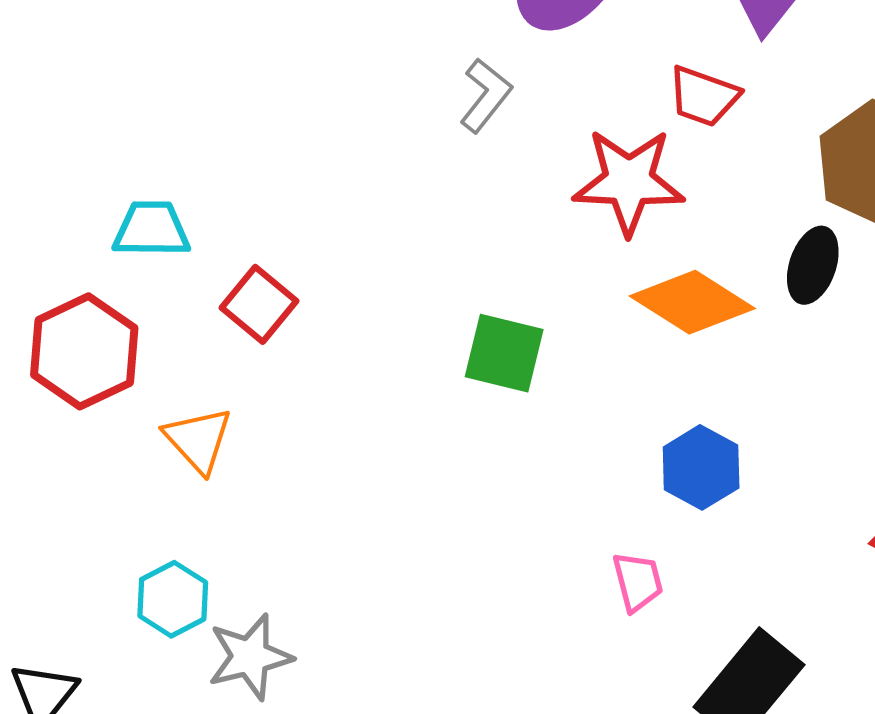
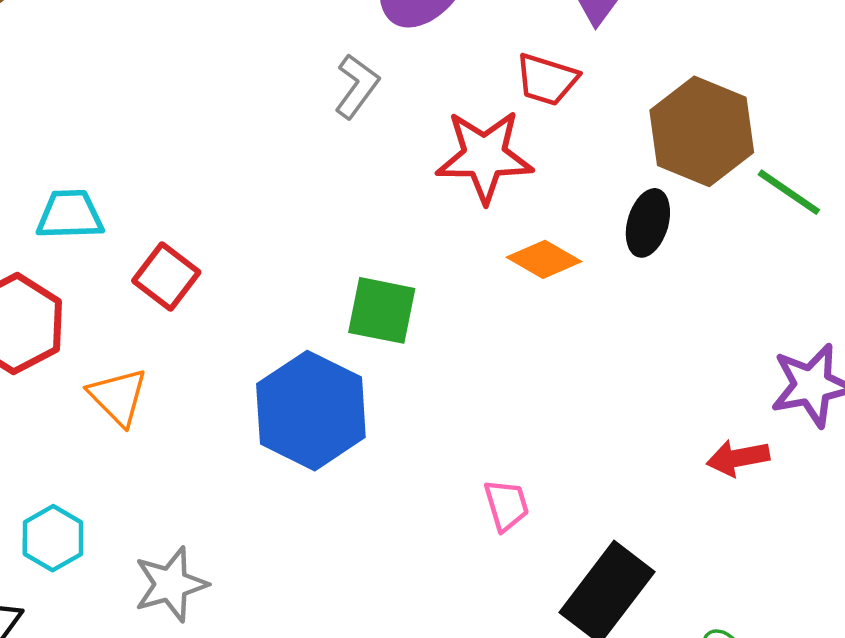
orange diamond: (692, 302) -> (544, 259), size x0.7
blue hexagon: (701, 467) -> (311, 411), moved, size x1.6
cyan hexagon: (173, 599) -> (53, 538), moved

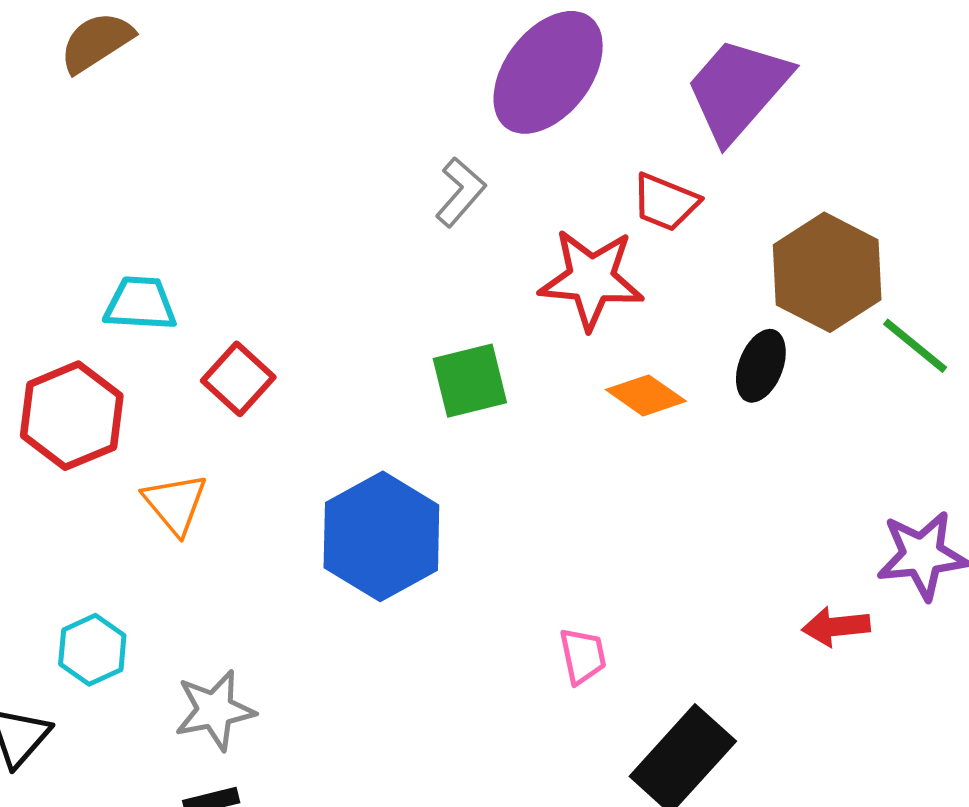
green square: (382, 310) -> (470, 381), moved, turned -30

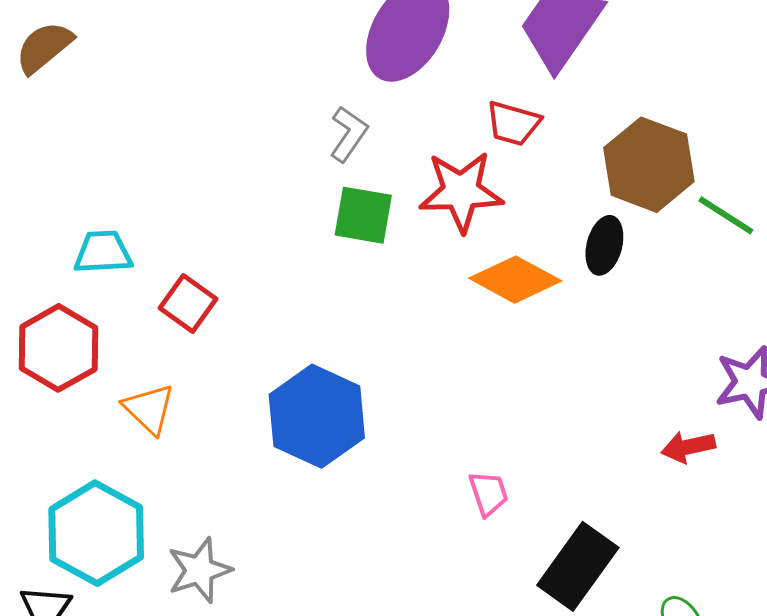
green square: (470, 381) -> (363, 215), moved, turned 30
orange diamond: (646, 395) -> (515, 280), size x1.4
cyan hexagon: (92, 650) -> (96, 533), size x1.8

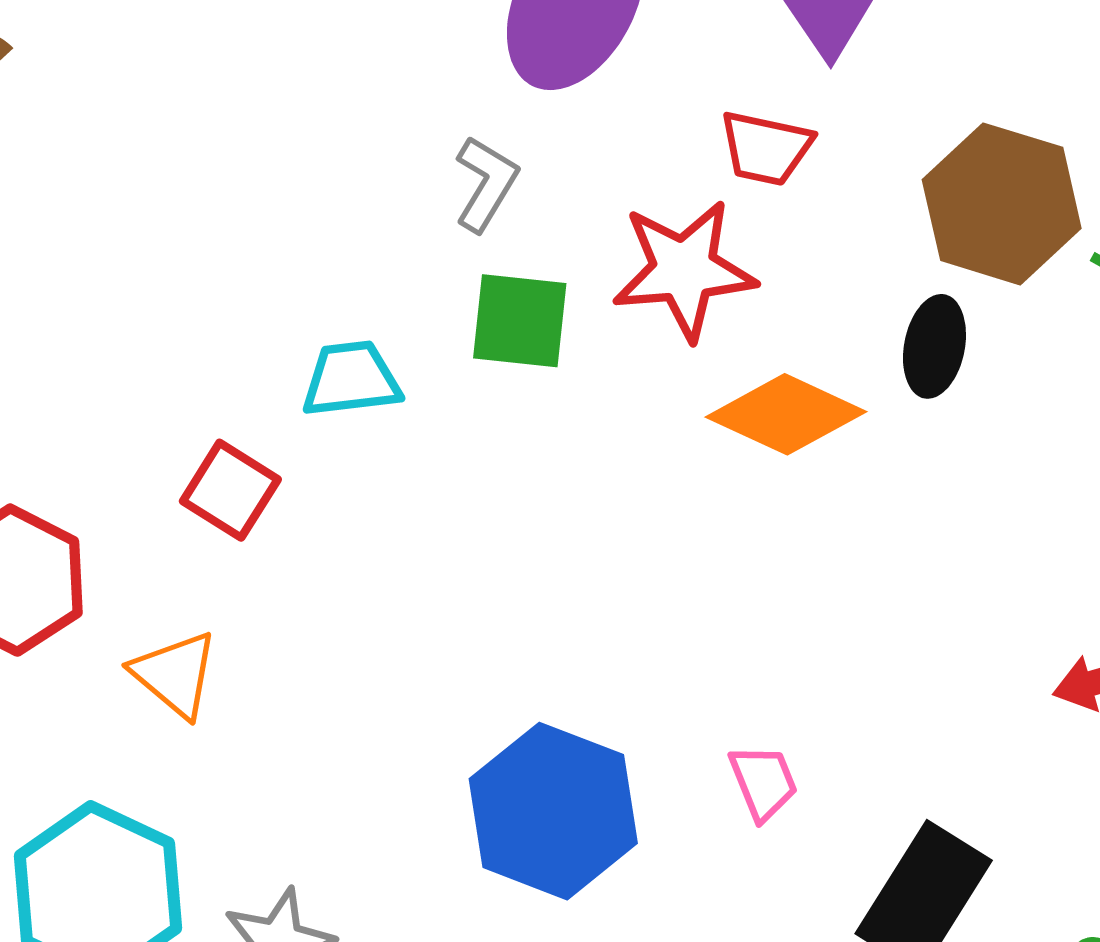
cyan trapezoid: (103, 252) -> (351, 379), moved
blue hexagon: (317, 416) -> (553, 811), moved

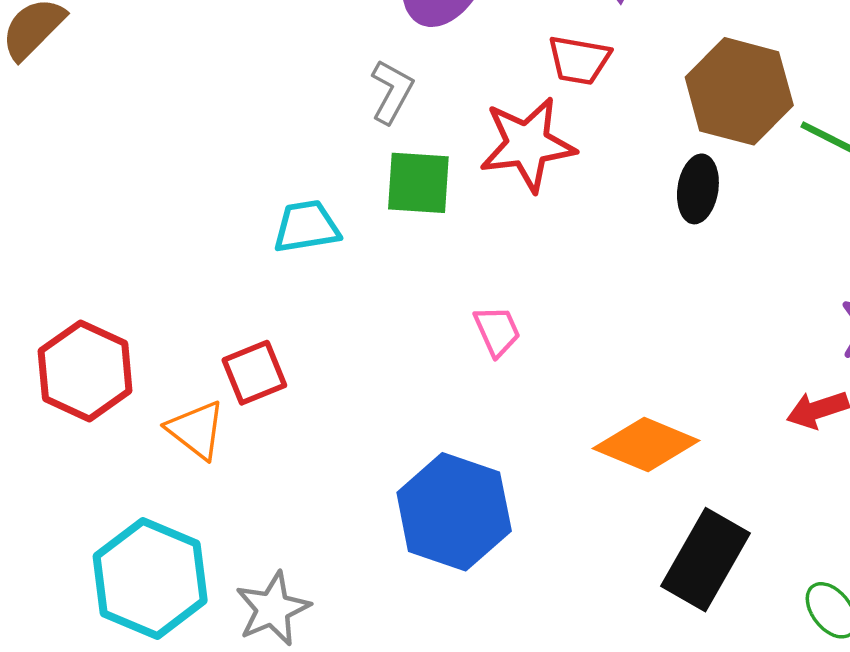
orange diamond: (786, 414) -> (646, 444), moved
red square: (230, 490) -> (254, 373), moved, turned 38
pink trapezoid: (763, 782) -> (497, 331), moved

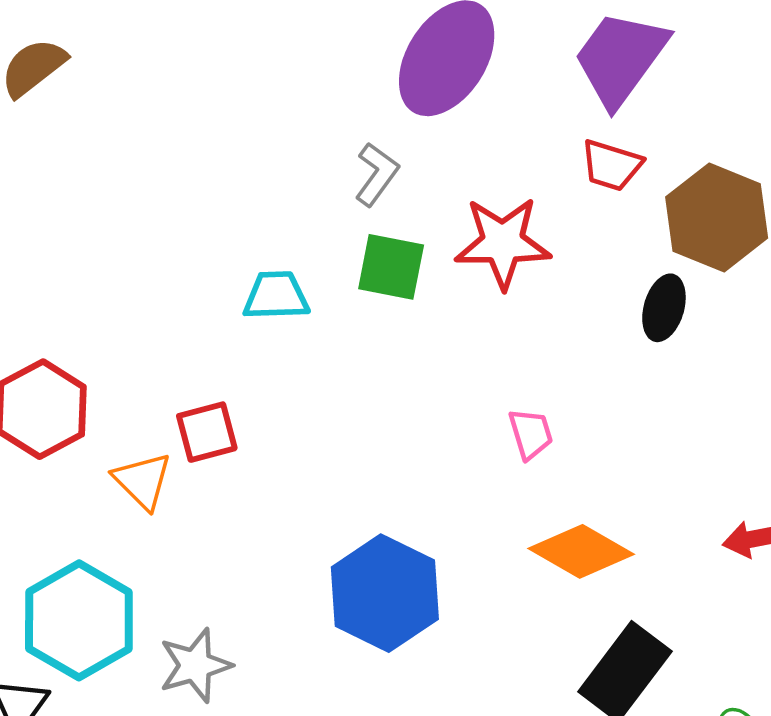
red trapezoid: (579, 60) -> (612, 165), moved
pink trapezoid: (497, 331) -> (531, 434), moved

